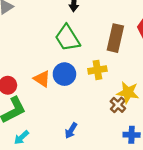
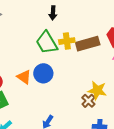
brown rectangle: (115, 38) -> (88, 44), turned 60
yellow cross: (97, 70) -> (67, 41), moved

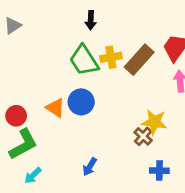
brown rectangle: (88, 44) -> (139, 60), turned -30

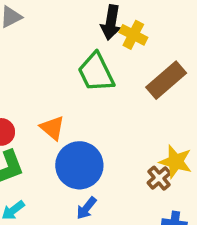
black arrow: (91, 20) -> (111, 23), size x1.4
yellow cross: (111, 57) -> (133, 35), moved, turned 30
blue circle: (81, 102) -> (79, 165), moved, size x1.4

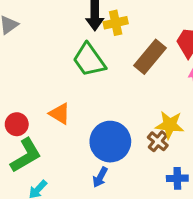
yellow cross: (133, 35) -> (116, 23), turned -30
blue circle: (79, 165) -> (110, 142), moved

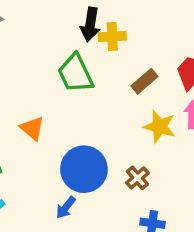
brown rectangle: (150, 57) -> (144, 81), size x0.7
yellow star: (170, 125) -> (159, 127), moved

